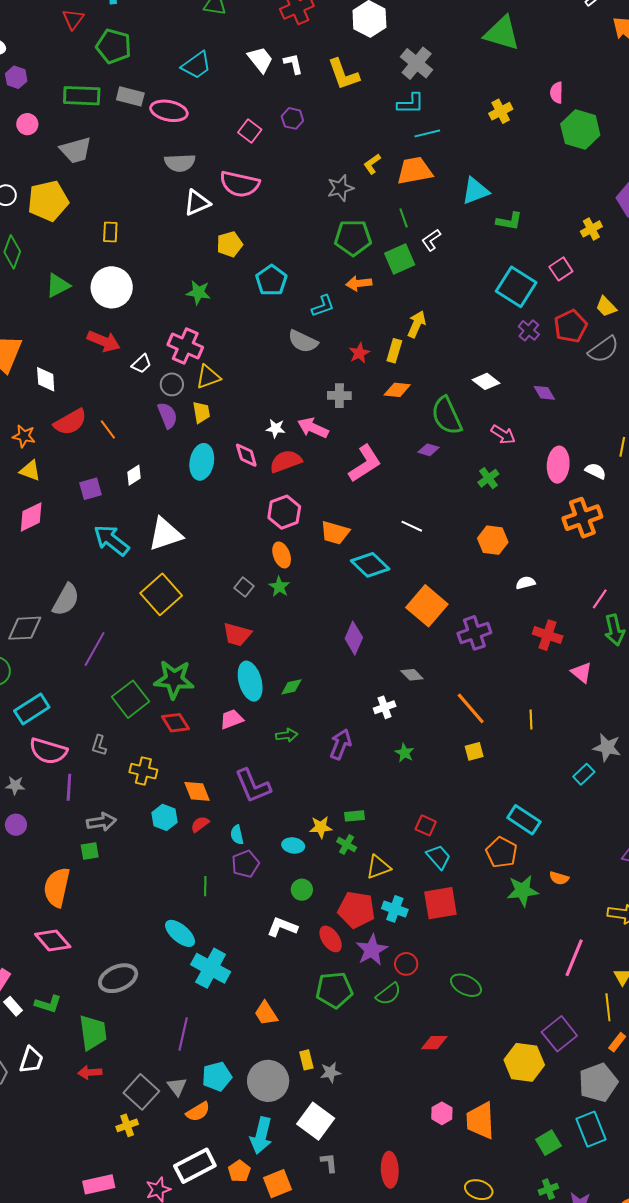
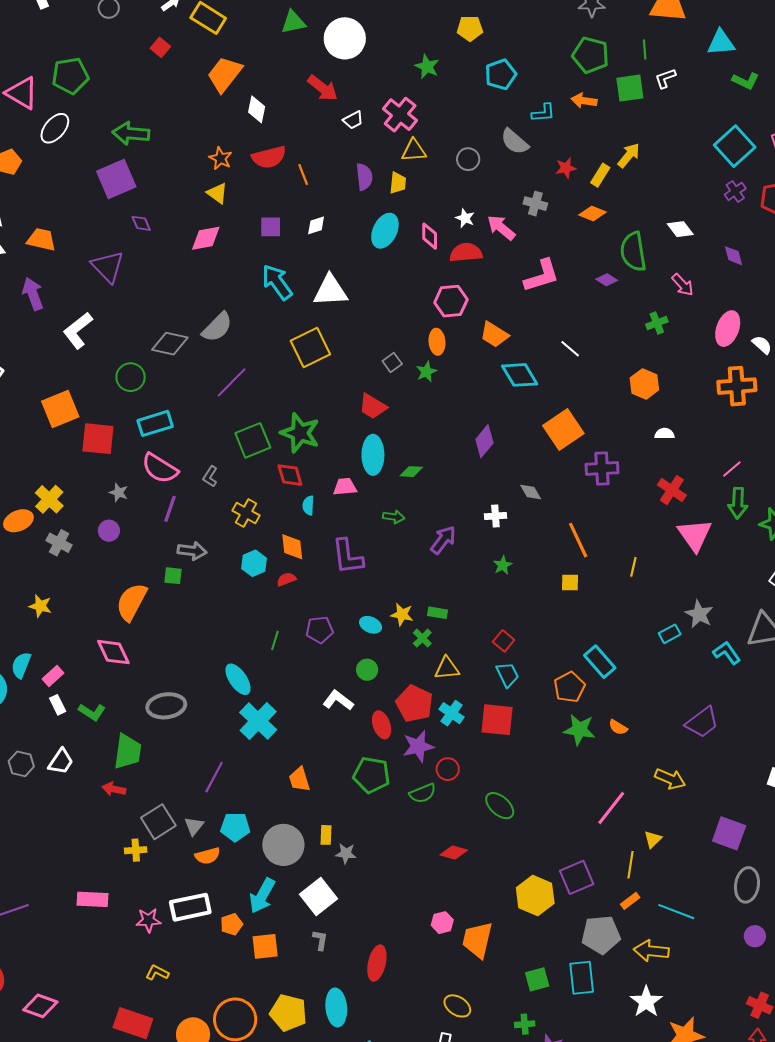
gray circle: (172, 384) -> (468, 159), moved
pink triangle: (582, 672) -> (695, 535), size x1.6
cyan semicircle: (237, 835) -> (308, 505), moved

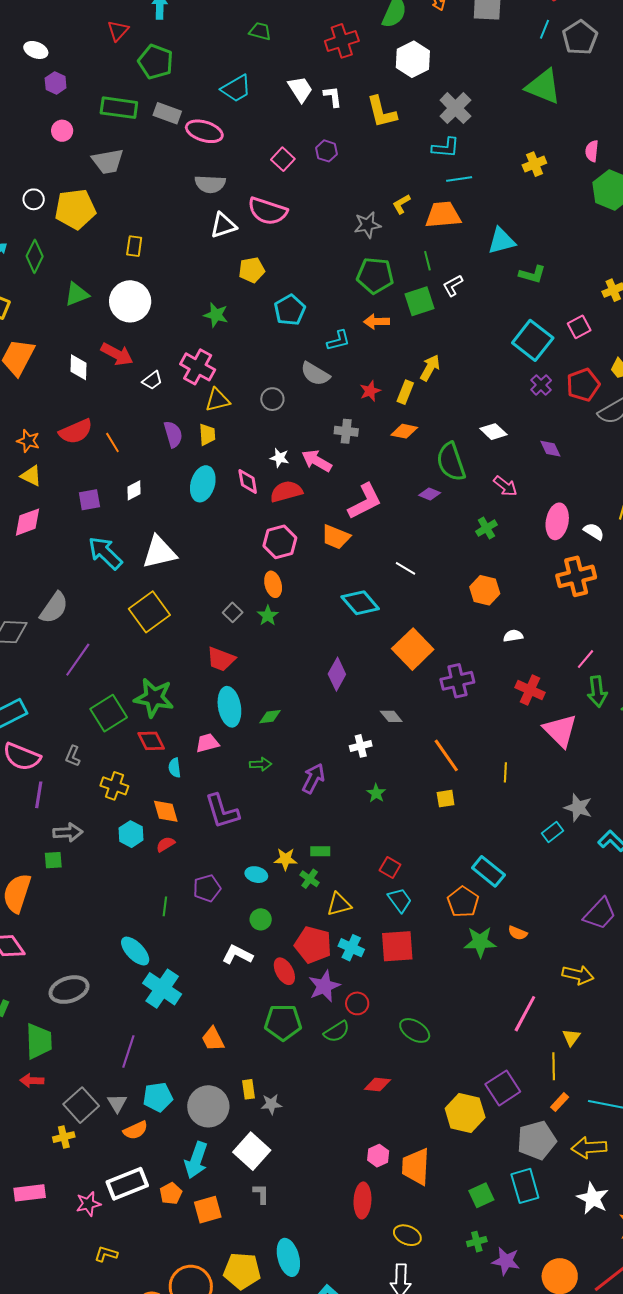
white diamond: (257, 109) -> (78, 367), moved
orange trapezoid: (494, 335) -> (336, 537), moved
red ellipse: (377, 963) -> (362, 1200), moved

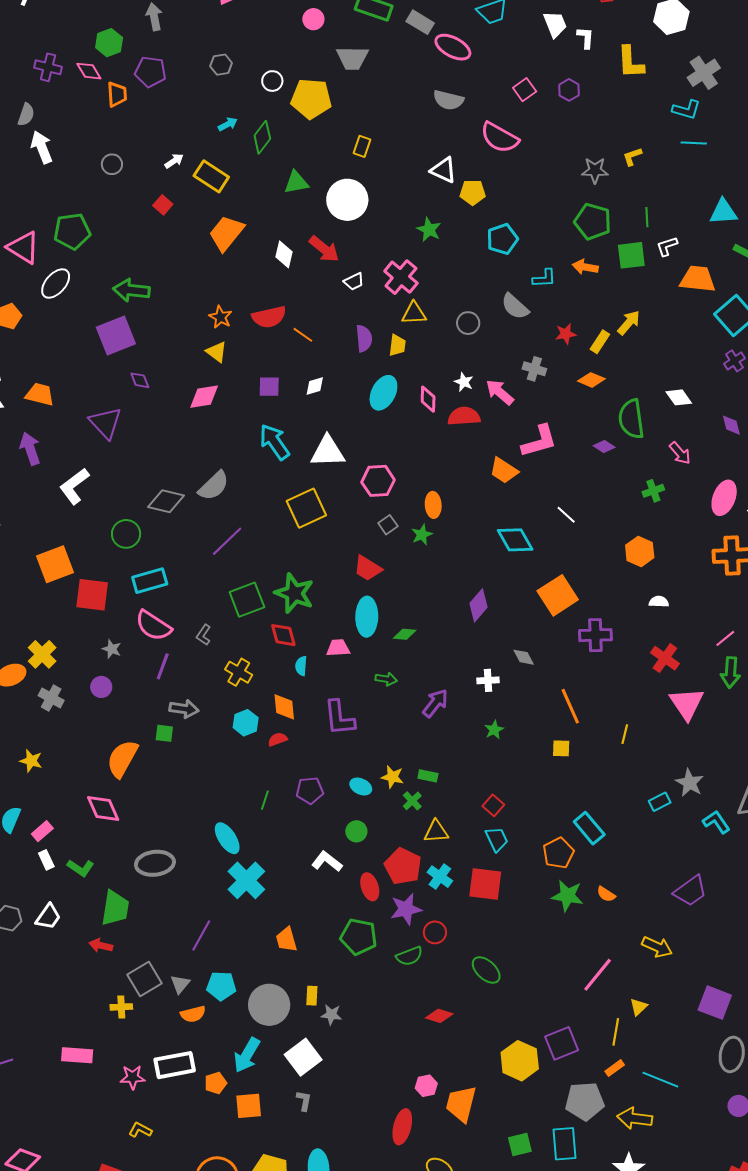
orange trapezoid: (443, 215) -> (698, 279), moved
white triangle: (223, 225) -> (443, 170), moved, turned 32
orange line: (112, 443) -> (303, 335), turned -35
pink hexagon: (280, 542) -> (378, 481), moved

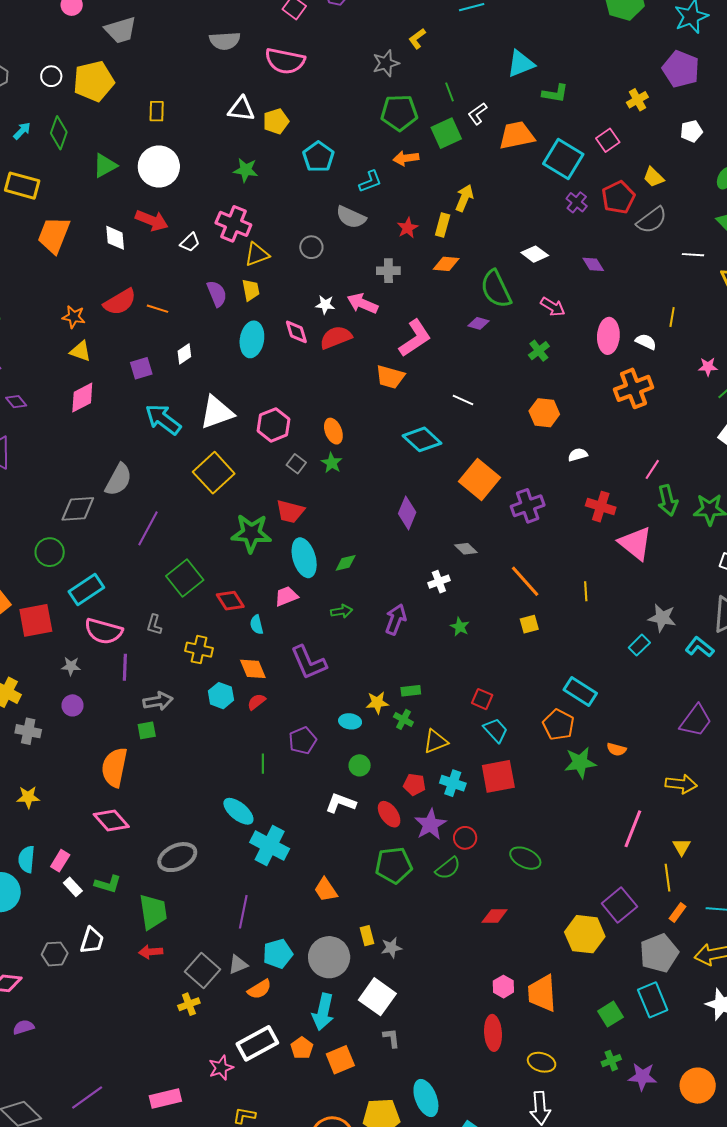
green star: (294, 593) -> (251, 533), moved
red pentagon: (403, 866) -> (414, 785), size x0.6
gray triangle: (180, 984) -> (238, 964), turned 45
pink rectangle: (77, 1055) -> (165, 1098), moved

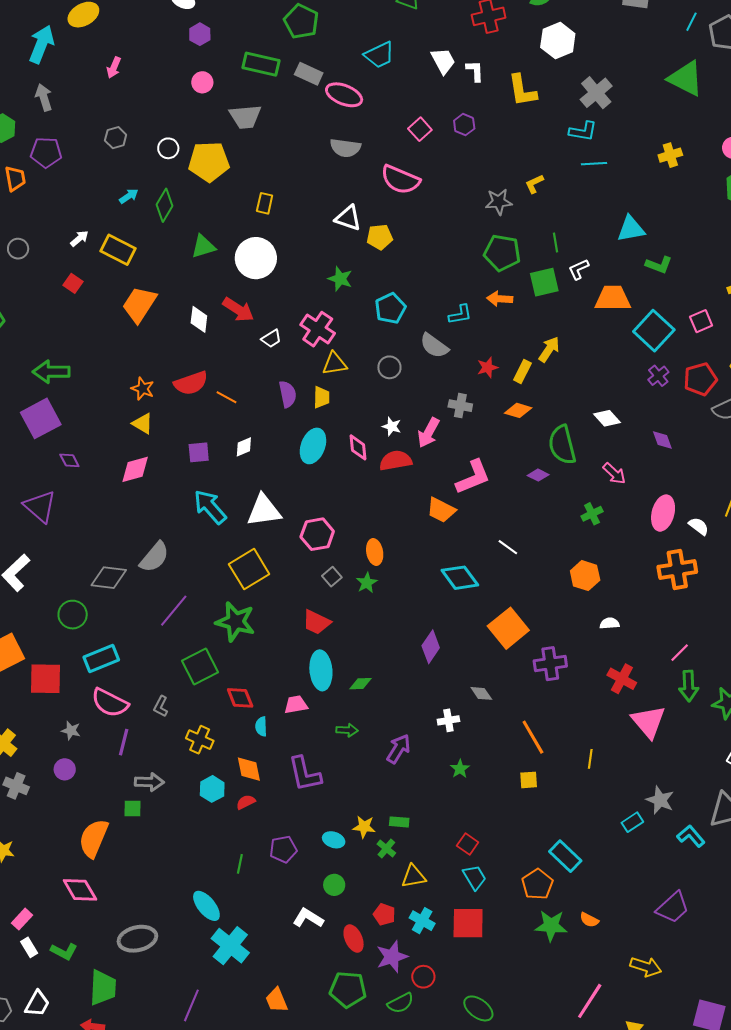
cyan pentagon: (318, 157) -> (390, 308), moved
pink arrow: (363, 303) -> (428, 433), turned -96
green star: (251, 533) -> (235, 622), moved

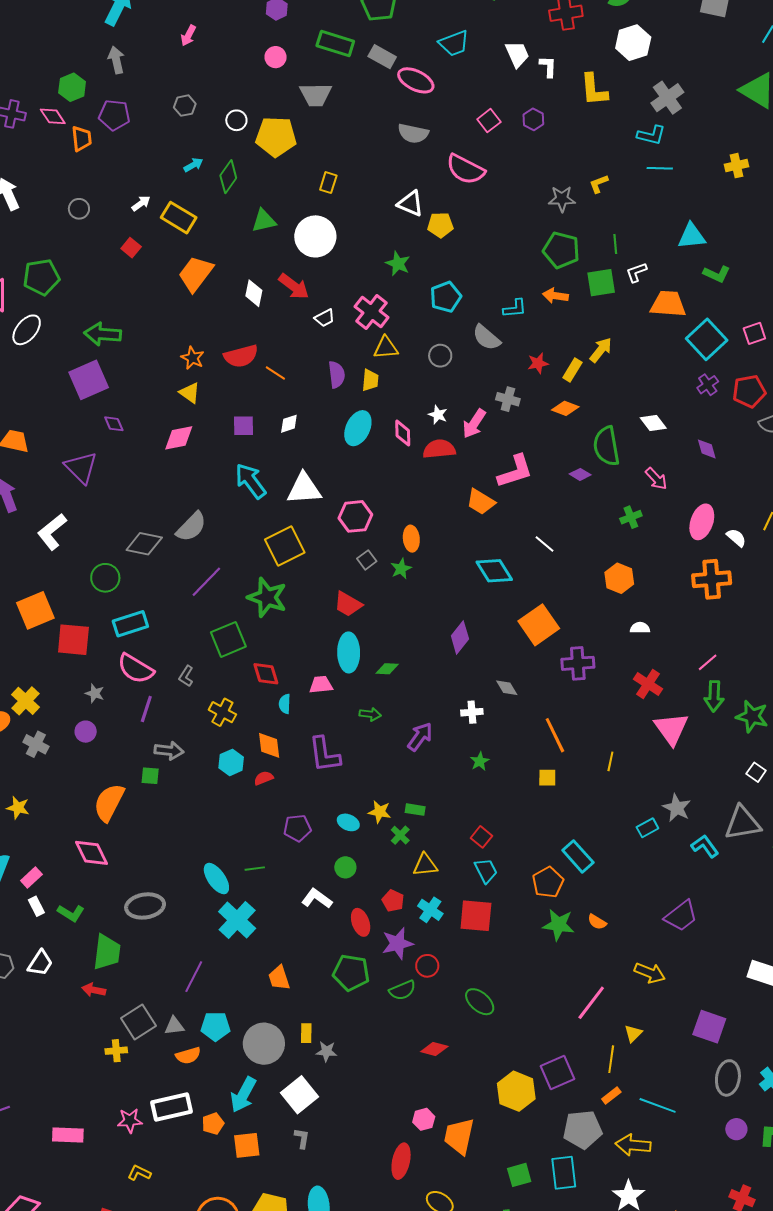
green line: (240, 864) -> (255, 869), moved, turned 66

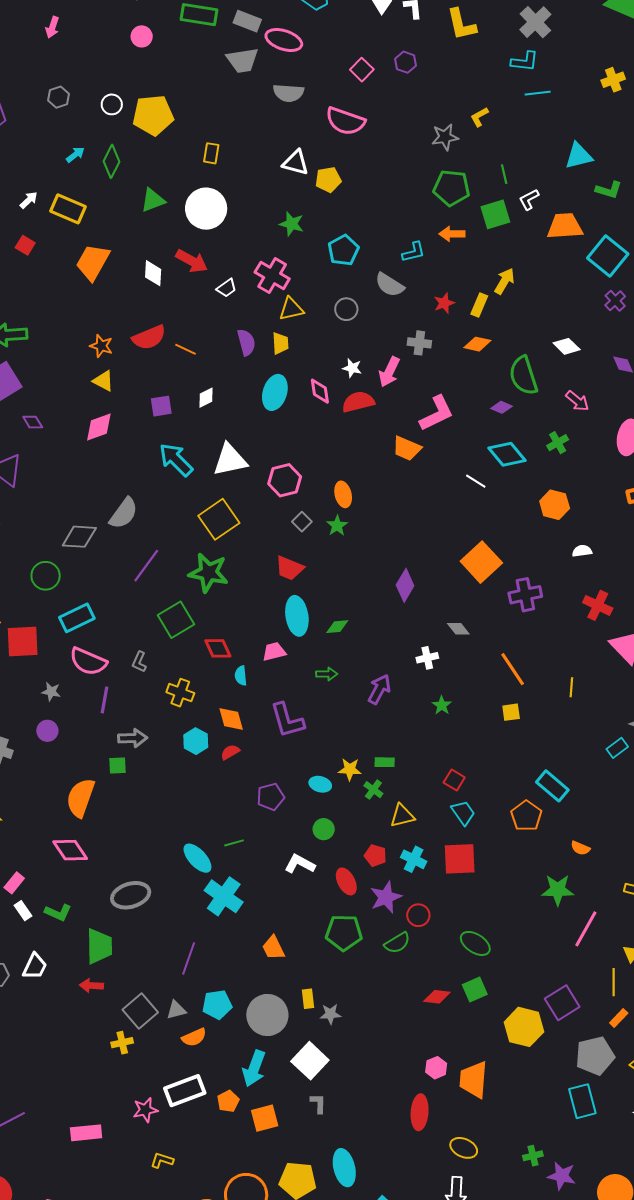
gray trapezoid: (316, 95) -> (242, 60), moved
cyan diamond: (494, 571) -> (507, 454), moved
green star: (558, 925) -> (558, 890), moved
green square: (519, 1175) -> (475, 989), moved

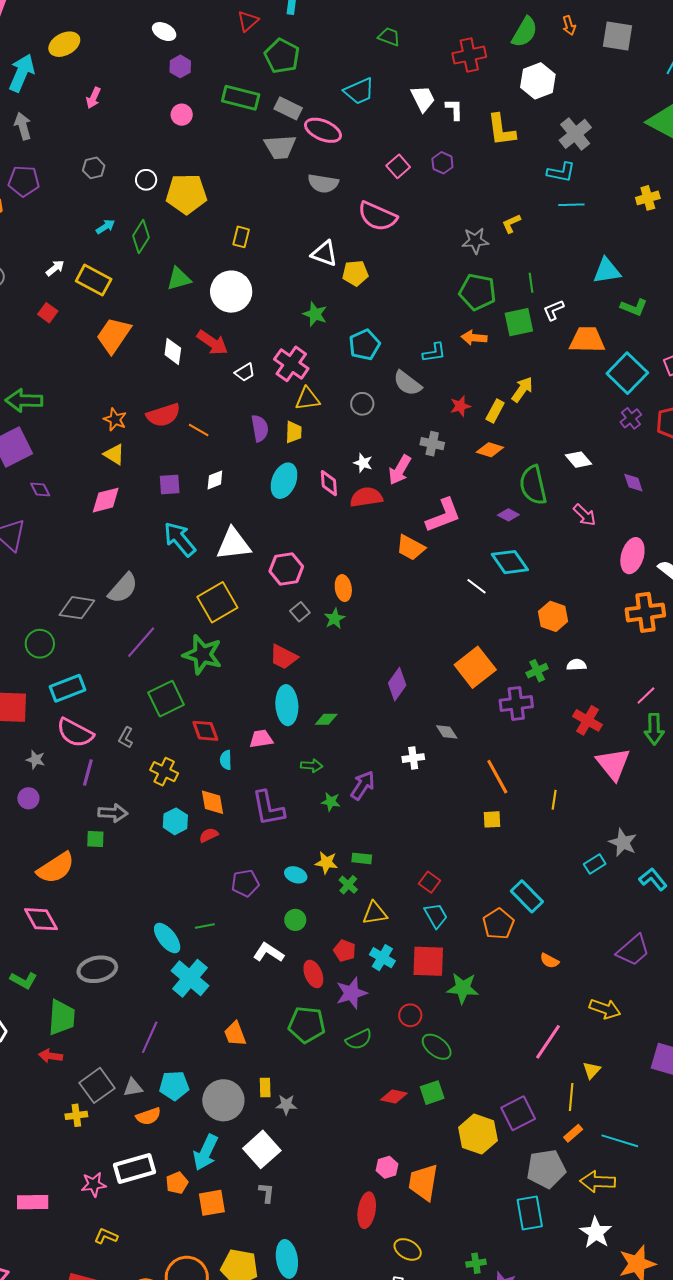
green cross: (558, 443) -> (537, 671), moved
green star: (442, 705) -> (331, 802), moved, turned -30
orange semicircle: (81, 798) -> (56, 868), turned -147
green star: (558, 890) -> (463, 988), moved
red circle: (418, 915) -> (410, 1015), moved

